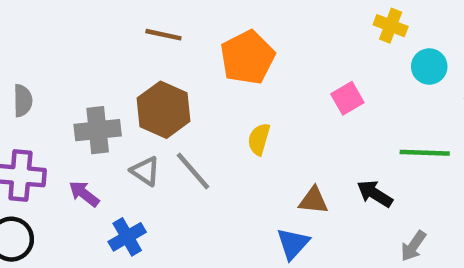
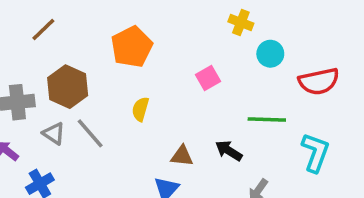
brown line: (163, 35) -> (43, 29), moved, turned -56

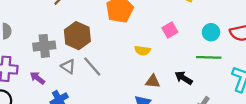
cyan circle: (270, 54) -> (211, 32), moved
yellow semicircle: (140, 109) -> (142, 51), moved, turned -98

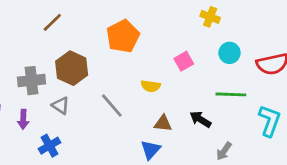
cyan circle: (211, 32) -> (229, 53), moved
gray line: (92, 66) -> (112, 105), moved
purple arrow: (37, 78) -> (23, 119), turned -126

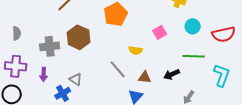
gray triangle: (61, 105) -> (76, 79), moved
gray line: (112, 105) -> (118, 69), moved
black arrow: (200, 119) -> (172, 74), turned -56

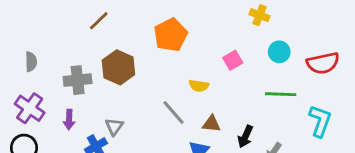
purple cross: (16, 66) -> (30, 108), turned 30
black arrow: (172, 74) -> (245, 136), moved, turned -42
gray triangle: (76, 79) -> (114, 127), turned 32

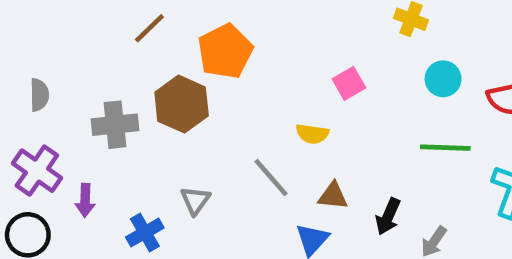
orange pentagon: (171, 35) -> (225, 51), moved
pink square: (233, 60) -> (349, 83), moved
purple arrow: (69, 120) -> (85, 200), moved
gray triangle: (114, 127) -> (195, 200), moved

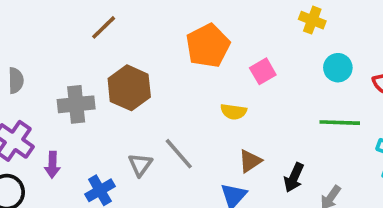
orange pentagon: (225, 51) -> (208, 46), moved
gray line: (271, 177) -> (179, 154), moved
brown triangle: (333, 196) -> (250, 161), turned -40

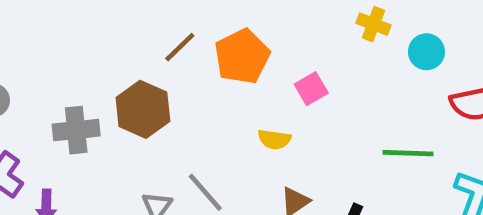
brown line: (104, 27) -> (180, 47), moved
cyan circle: (338, 68) -> (426, 52), moved

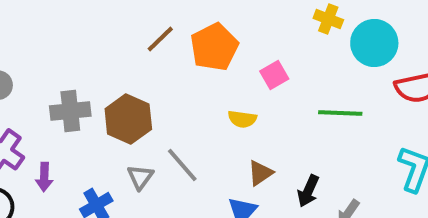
cyan circle: (426, 52) -> (374, 43), size x1.5
brown hexagon: (143, 109) -> (128, 119), moved
green line: (408, 153) -> (340, 113), moved

